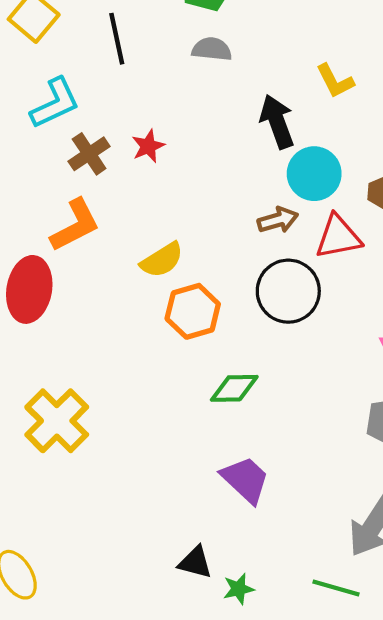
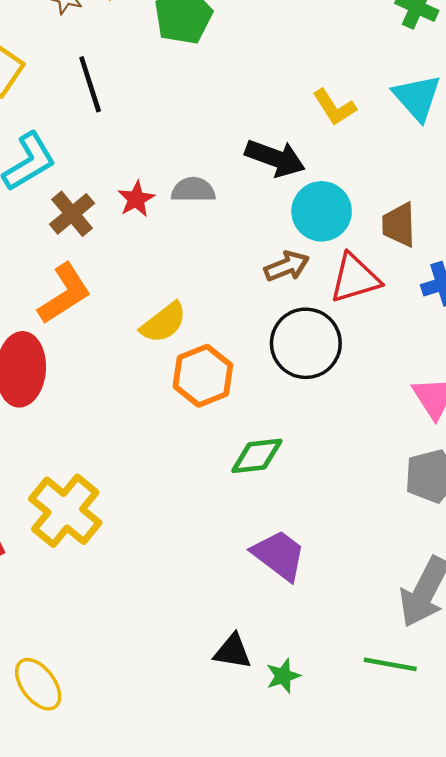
gray semicircle: (212, 49) -> (193, 190), moved
black arrow: (277, 122) -> (275, 158), turned 136

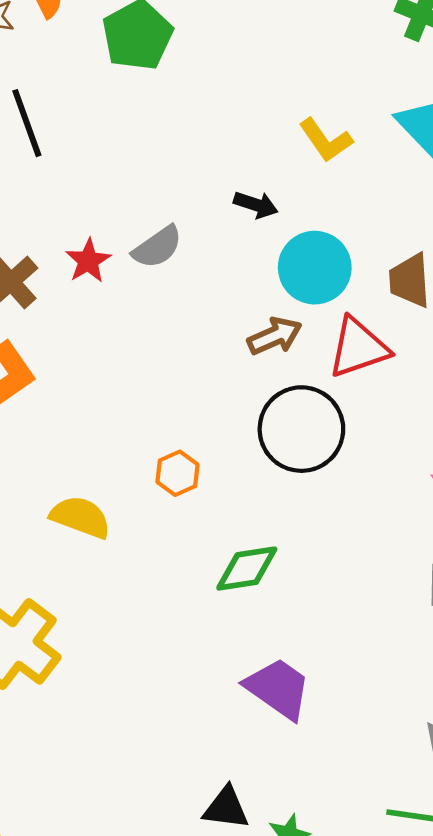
black arrow: (275, 158) -> (256, 205), size x0.6
gray semicircle: (193, 190) -> (157, 247), turned 147
yellow semicircle: (164, 323) -> (80, 517), moved, turned -120
orange hexagon: (203, 376) -> (178, 473), size x0.6

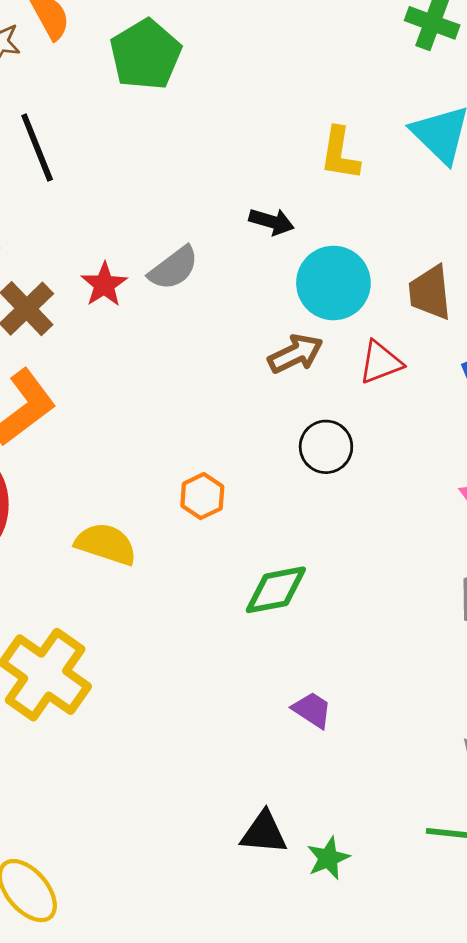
yellow L-shape: (326, 140) -> (340, 154), turned 46
red triangle: (358, 348) -> (380, 362), size x0.7
black circle: (301, 429) -> (326, 447), size x0.6
purple trapezoid: (278, 688) -> (312, 710), size x0.6

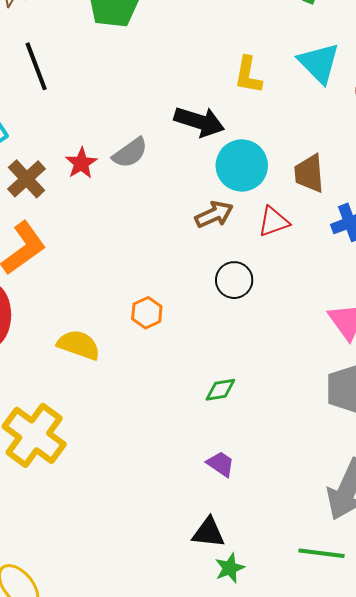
black arrow: (272, 222) -> (199, 122), size x1.6
green diamond: (276, 590) -> (220, 390), moved, size x0.7
black triangle: (264, 833) -> (209, 533), moved

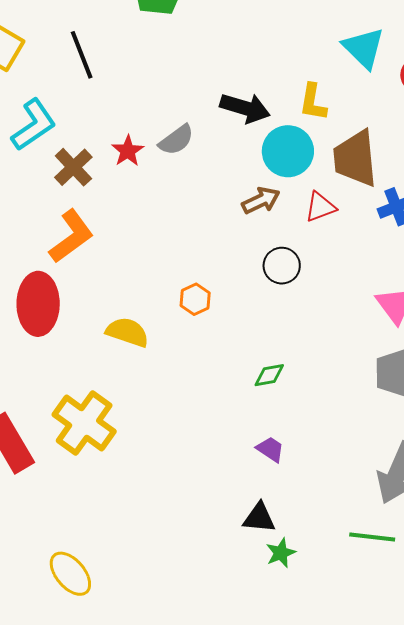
yellow L-shape: (248, 75) -> (313, 102), moved
brown trapezoid: (309, 174) -> (355, 158), size x1.5

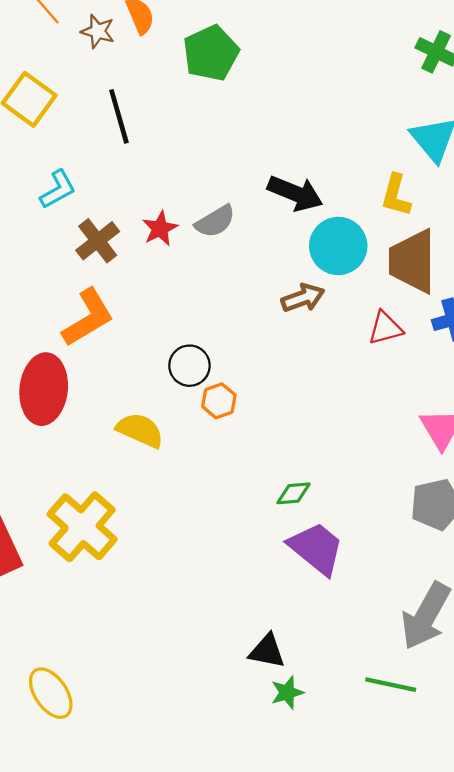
yellow L-shape: (313, 102) -> (396, 195), moved
cyan L-shape: (34, 125) -> (58, 189), size x0.7
red triangle: (320, 207) -> (385, 328), moved
black circle: (282, 266) -> (189, 366), moved
purple trapezoid: (270, 449) -> (316, 548), moved, size x1.8

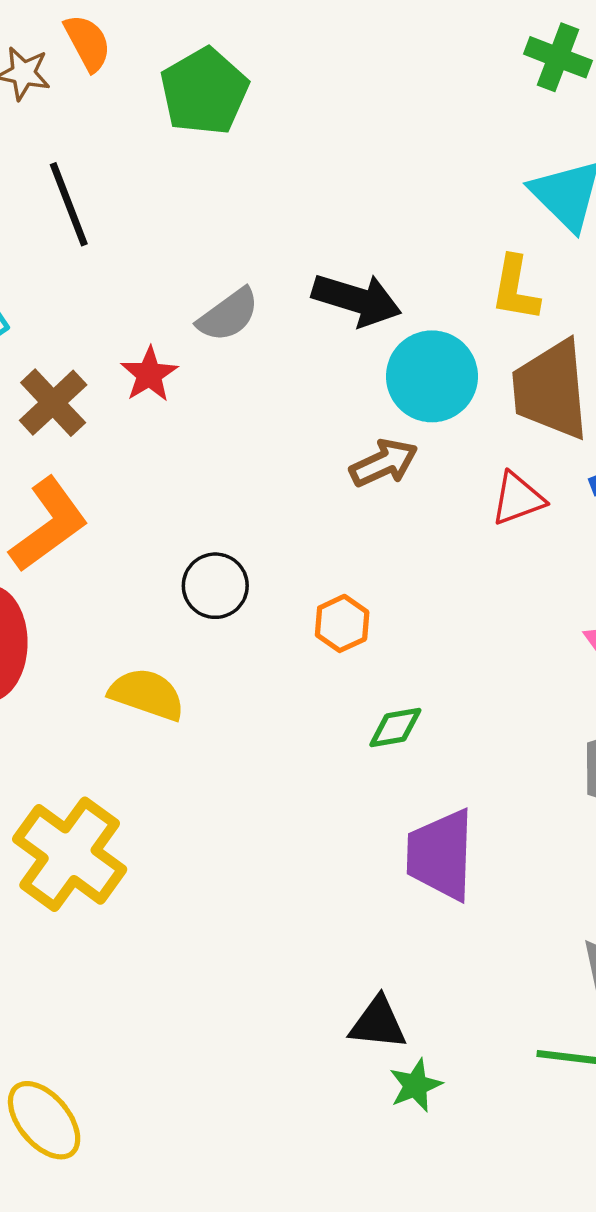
gray semicircle: (215, 221) -> (228, 315), moved
orange hexagon: (219, 401) -> (342, 623), moved
green diamond: (293, 493) -> (395, 728), moved
purple trapezoid: (316, 548) -> (441, 855), turned -122

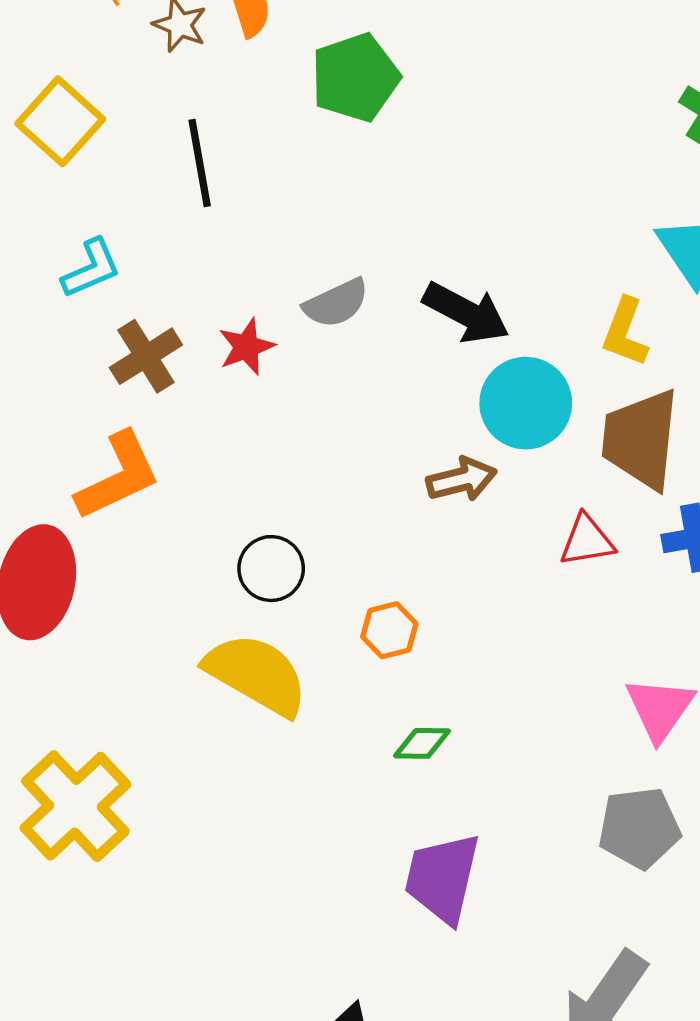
yellow semicircle: (147, 694) -> (256, 674), moved, size x1.4

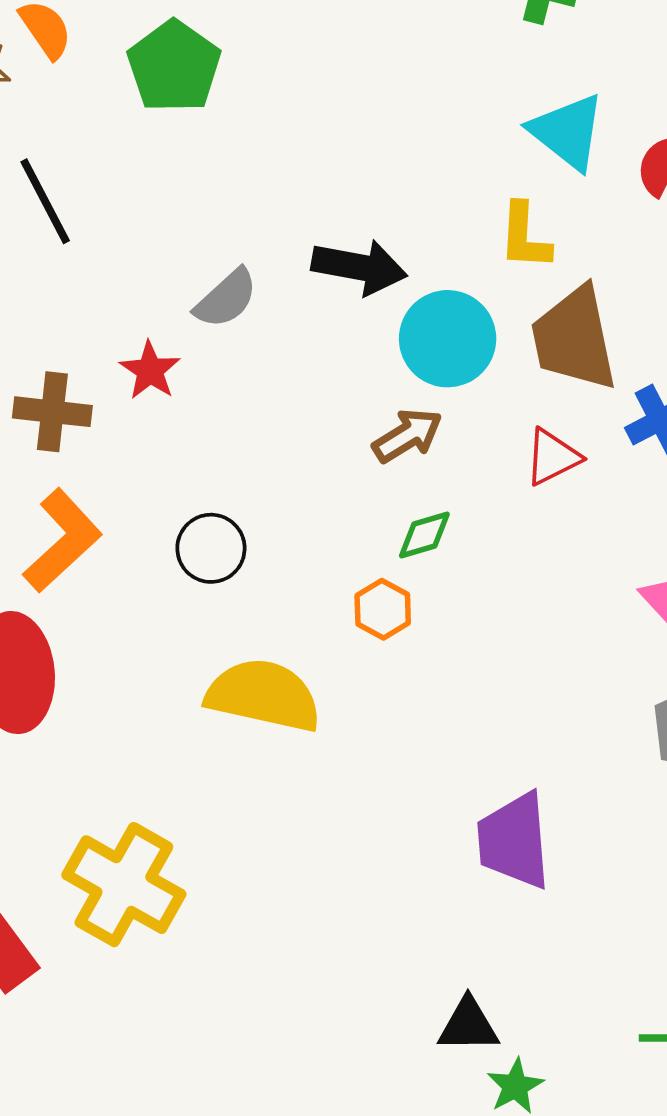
brown cross: (146, 356) -> (52, 412), turned -34
black circle: (271, 569) -> (211, 548), moved
green diamond: (422, 743) -> (424, 535), moved

